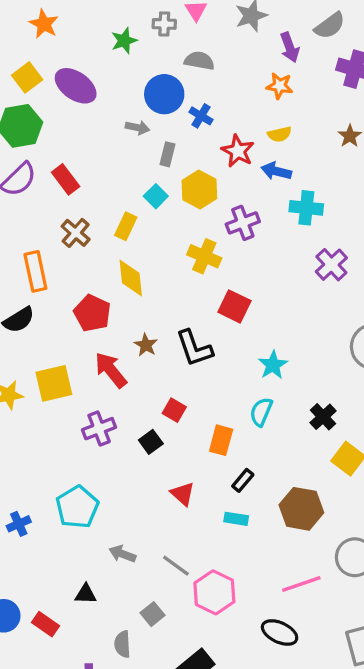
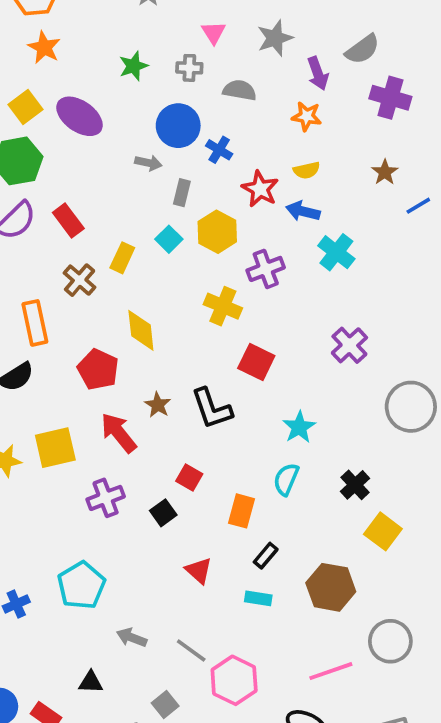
gray cross: (164, 24) -> (189, 68), moved
gray semicircle: (199, 61) -> (240, 90), moved
cyan cross: (306, 208) -> (336, 252), turned 32
yellow rectangle: (126, 226) -> (122, 258), moved
purple cross: (331, 265) -> (349, 345), moved

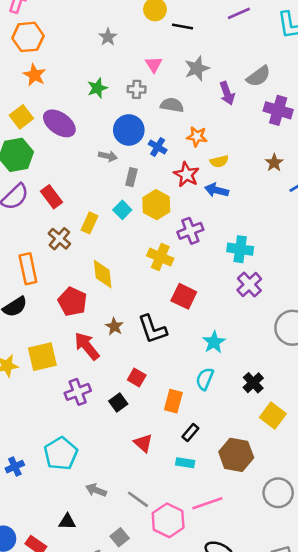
orange star: (307, 116) -> (197, 137), moved
cyan cross: (336, 252) -> (240, 249), moved, turned -30
pink line: (331, 671) -> (207, 503), moved

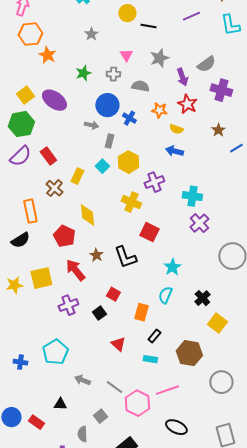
orange star: (34, 75) -> (47, 55), moved
yellow semicircle: (219, 161) -> (176, 129), turned 32
red star: (186, 175) -> (187, 104), moved
blue cross: (15, 467) -> (20, 362), turned 32

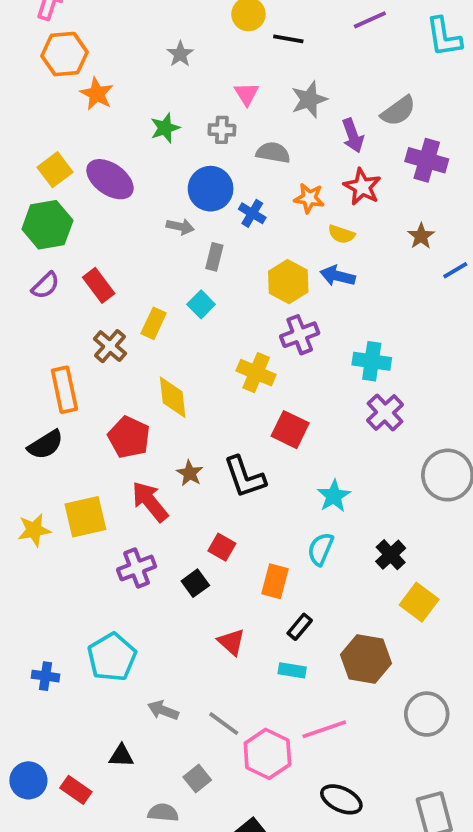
purple semicircle: (20, 156) -> (46, 285), size x0.7
yellow hexagon: (128, 162) -> (288, 282), moved
gray semicircle: (82, 434) -> (163, 813), turned 98

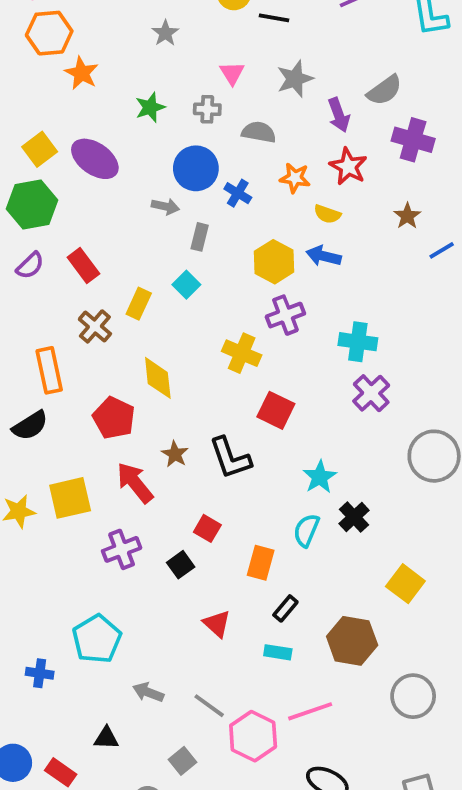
black cross: (391, 555) -> (354, 517), moved
blue cross: (46, 676) -> (40, 673), moved

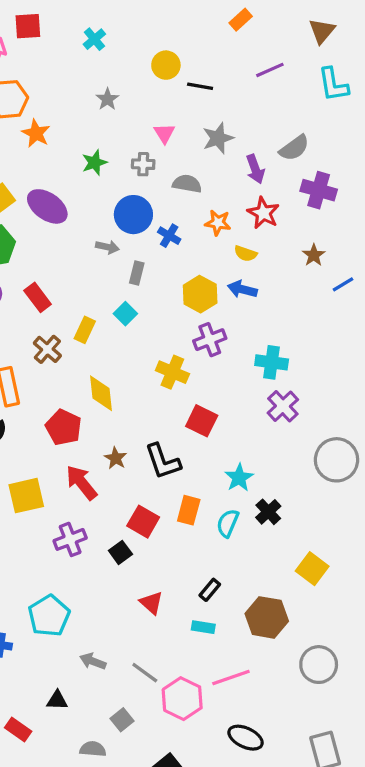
red square: (207, 528) -> (143, 522), size x1.4
orange rectangle: (261, 563) -> (189, 510), moved

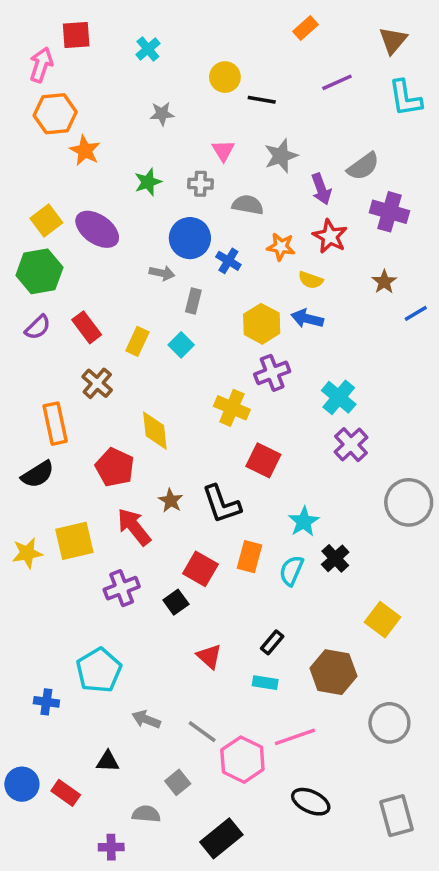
gray star: (107, 99) -> (162, 114), turned 30
yellow rectangle: (85, 330) -> (137, 341), moved
cyan cross: (272, 362) -> (339, 397), turned 32

